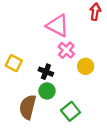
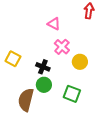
pink triangle: (58, 26) -> (54, 24), size x0.6
green square: (71, 111) -> (72, 94), moved, turned -30

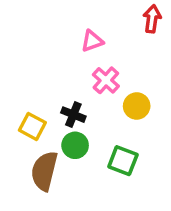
pink triangle: (54, 24) -> (92, 41), turned -48
yellow square: (13, 59) -> (32, 126), moved

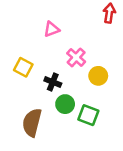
pink triangle: (92, 41) -> (52, 29), moved
yellow square: (32, 126) -> (23, 67), moved
green circle: (75, 145) -> (65, 104), moved

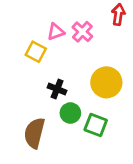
pink cross: (76, 57) -> (82, 32), moved
yellow square: (23, 67) -> (36, 52), moved
yellow circle: (98, 76) -> (106, 82), size x1.5

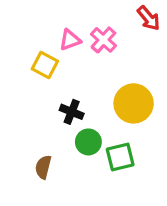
red arrow: (118, 14) -> (149, 18), turned 132
green square: (96, 125) -> (120, 157), turned -35
brown semicircle: (34, 133) -> (43, 167), size x0.6

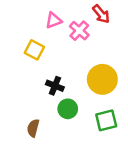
red arrow: (149, 18) -> (101, 14), moved
pink triangle: (70, 40) -> (54, 20), moved
green square: (120, 157) -> (106, 120), moved

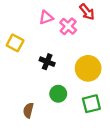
yellow square: (34, 50) -> (15, 43), moved
black cross: (55, 86) -> (47, 62), moved

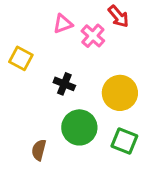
green circle: (58, 94) -> (79, 127), size x1.5
green square: (91, 104) -> (124, 141), turned 36

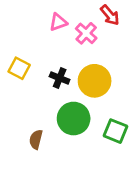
yellow square: (21, 58) -> (19, 68), moved
yellow circle: (120, 93) -> (95, 81), moved

